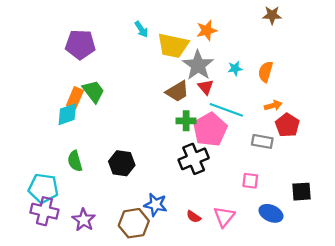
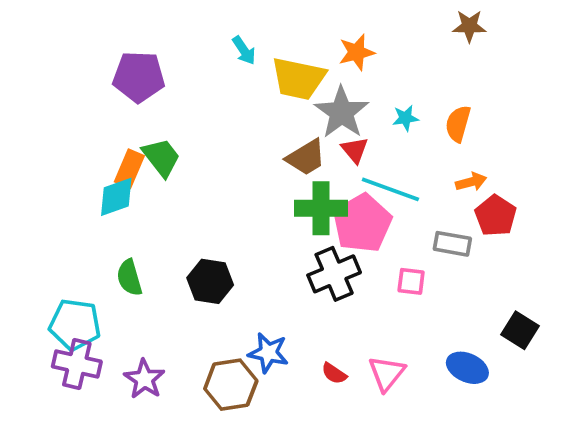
green cross: (186, 121) -> (321, 208), size x1.5
pink square: (250, 181) -> (411, 281), moved
black square: (301, 192) -> (520, 330), turned 36

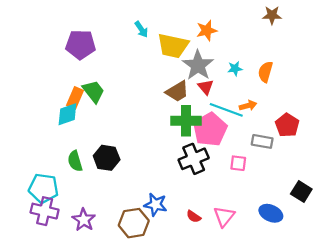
orange arrow: (471, 182) -> (248, 106), moved
black hexagon: (210, 281) -> (107, 158), moved

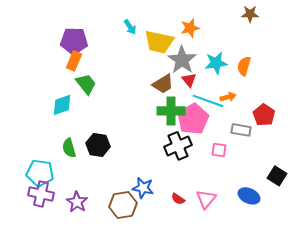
cyan star: (235, 69) -> (216, 63), size x1.6
orange rectangle: (75, 98) -> (74, 61), moved

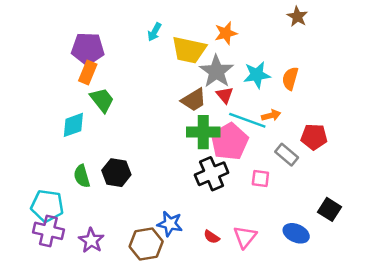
brown star: (250, 14) -> (297, 17), turned 30
cyan arrow: (130, 27) -> (154, 32), turned 63
red pentagon: (264, 115) -> (314, 137), turned -30
gray rectangle: (241, 130) -> (287, 155), turned 30

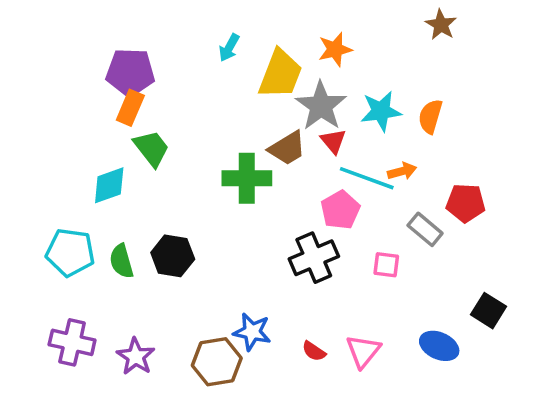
yellow trapezoid: (189, 50) -> (280, 74), turned -81
green cross: (203, 132) -> (247, 178), moved
pink pentagon: (229, 142) -> (340, 210), size x0.7
cyan pentagon: (47, 206) -> (70, 252), moved

